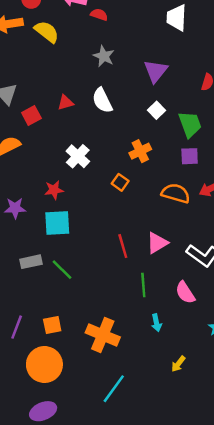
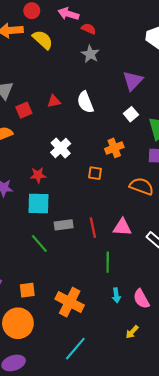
gray star: (104, 56) -> (90, 54), moved
orange square: (120, 182) -> (95, 173), turned -32
pink triangle: (157, 243) -> (122, 227), turned 30
gray rectangle: (31, 262) -> (64, 225), moved
pink semicircle: (185, 293) -> (141, 299), moved

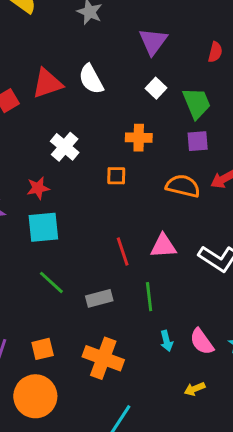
red triangle: (54, 101) -> (47, 83), size x1.6
orange cross: (114, 148) -> (139, 138), turned 30
gray rectangle: (64, 225) -> (99, 298), moved
yellow arrow: (132, 332) -> (195, 389), turned 32

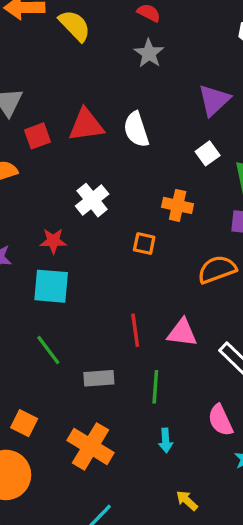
orange semicircle: (183, 186) -> (217, 269), turned -44
pink semicircle: (202, 342) -> (220, 420), moved
orange square: (43, 349) -> (24, 423), turned 30
yellow arrow: (195, 389) -> (187, 501), turned 54

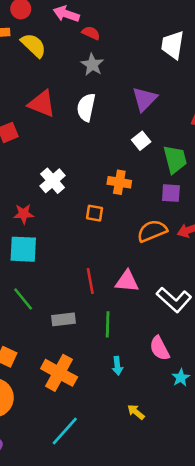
red triangle: (86, 125) -> (42, 104), moved, turned 32
white semicircle: (136, 129) -> (86, 107), moved, turned 32

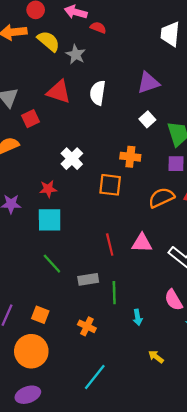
gray star: (92, 65) -> (76, 54), moved
purple triangle: (145, 99) -> (148, 83), turned 30
orange square: (95, 213) -> (110, 185), size x1.5
green line: (108, 324) -> (114, 293), moved
orange cross: (59, 373) -> (87, 326), size x0.6

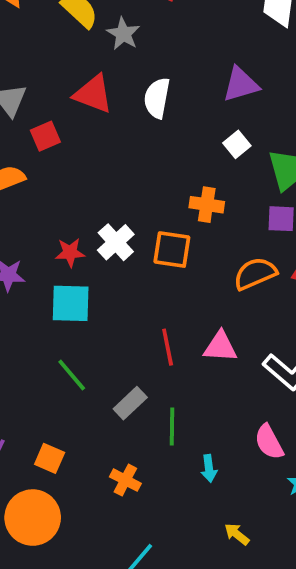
white cross: (72, 159) -> (116, 242), moved
gray rectangle: (88, 279) -> (130, 403), turned -36

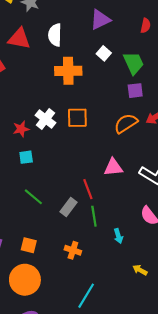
orange cross: (207, 205) -> (68, 71), moved, size x1.4
cyan square: (71, 303) -> (26, 157), size x0.6
red line: (168, 347) -> (88, 189), moved

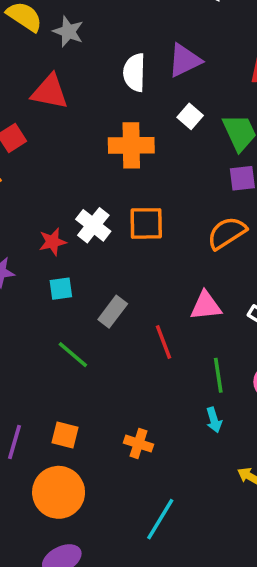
white semicircle: (55, 35) -> (134, 73), moved
gray rectangle: (68, 207) -> (113, 312), moved
green line: (94, 216) -> (218, 375), moved

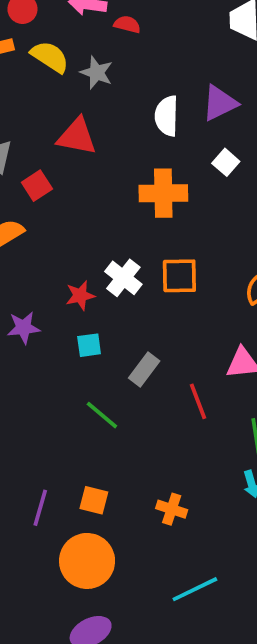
cyan line: (160, 519) -> (195, 589), turned 33

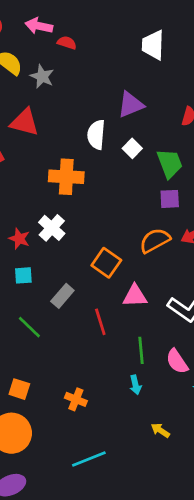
white semicircle: (167, 116) -> (96, 135), moved
orange cross: (163, 193) -> (66, 177), moved
orange square: (179, 276) -> (106, 263), moved, turned 32
red star: (80, 295) -> (19, 239), turned 30

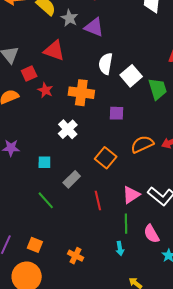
purple triangle: (131, 105) -> (94, 27), moved, turned 40
white square: (132, 148) -> (131, 76), size x1.5
purple square: (170, 199) -> (117, 113), moved
red star: (19, 239) -> (45, 90), moved
pink triangle: (135, 296) -> (131, 195), moved, turned -36

